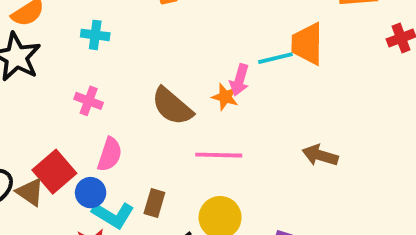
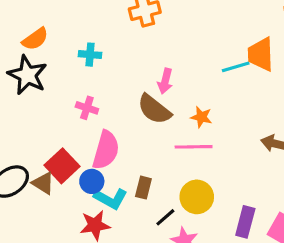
pink arrow: (239, 80) -> (165, 81), moved
orange star: (225, 97) -> (201, 117), moved
pink semicircle: (110, 154) -> (106, 150), size x1.4

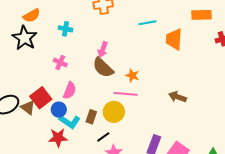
cyan line: (236, 67) -> (148, 23), moved
pink arrow: (165, 81) -> (103, 50), moved
pink semicircle: (106, 150) -> (70, 91), size x0.7
yellow circle: (197, 197) -> (114, 112), moved

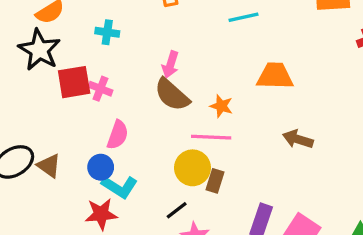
orange trapezoid: (174, 39) -> (275, 76), moved, turned 90
red square: (41, 98) -> (74, 82), moved, turned 30
brown rectangle: (91, 117) -> (215, 181), moved

